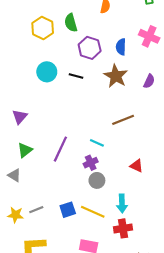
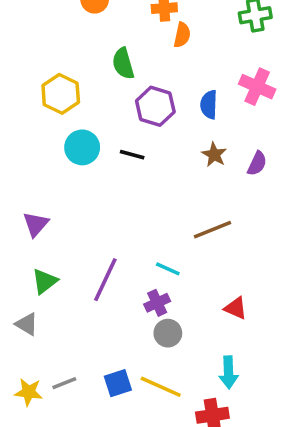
yellow hexagon: (43, 28) -> (61, 94), moved
brown star: (116, 76) -> (214, 155), moved, size x0.6
cyan arrow: (122, 203) -> (229, 372), moved

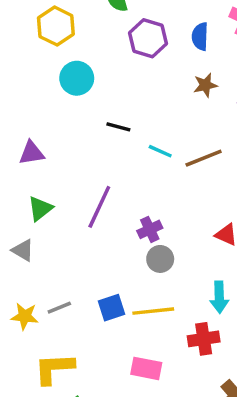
black line: (132, 155) -> (118, 127), moved
brown star: (214, 155) -> (205, 85), turned 30
purple triangle: (36, 224) -> (32, 153), turned 40
cyan line: (168, 269) -> (160, 151), moved
yellow line: (161, 387) -> (153, 311), turned -30

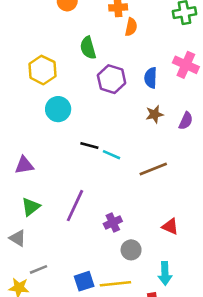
cyan line: (160, 151) -> (112, 155), moved
gray circle: (160, 259) -> (131, 250), moved
gray line: (59, 308) -> (39, 269), moved

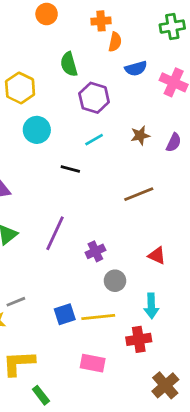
blue semicircle: (151, 78) -> (136, 68), moved, turned -108
cyan line: (112, 155) -> (94, 140), moved, turned -54

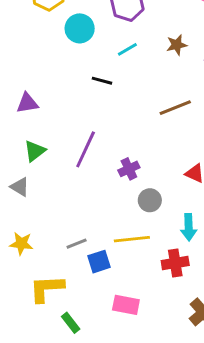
cyan circle: (37, 130) -> (80, 28), moved
gray line: (16, 302) -> (77, 244), moved
blue square: (65, 314) -> (99, 262), moved
pink rectangle: (93, 363) -> (126, 305), moved

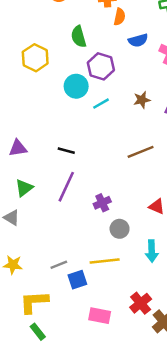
cyan circle: (80, 28) -> (76, 86), moved
black line: (102, 81) -> (66, 151), moved
red cross: (175, 263) -> (141, 303), moved, turned -30
green rectangle: (71, 323) -> (38, 332), moved

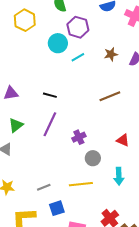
blue square: (77, 280) -> (57, 208), moved

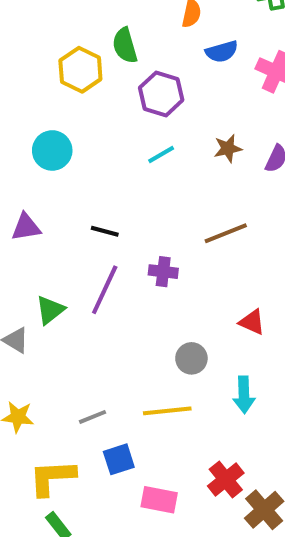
yellow hexagon: (25, 20) -> (80, 70), moved
cyan circle: (58, 43) -> (52, 150), moved
green triangle: (16, 125) -> (50, 310), moved
purple cross: (79, 137) -> (163, 272), moved, turned 32

